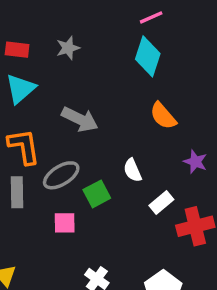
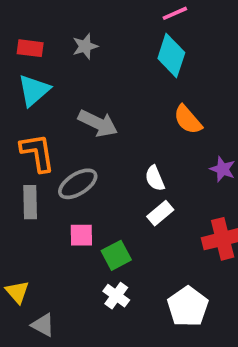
green square: (97, 194) -> (116, 255), moved
white rectangle: (161, 202) -> (160, 213), moved

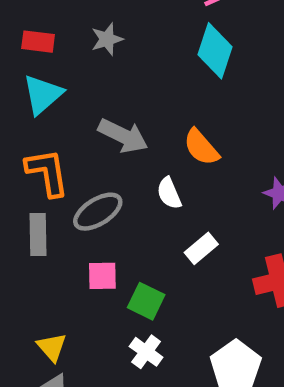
orange semicircle: (188, 120) -> (201, 147), moved
white semicircle: (155, 178) -> (169, 193), moved
green square: (116, 255) -> (146, 301), turned -36
yellow triangle: (17, 292) -> (52, 347), moved

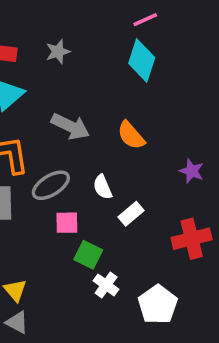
white semicircle: (169, 193) -> (103, 187), moved
pink square: (102, 276) -> (67, 223), moved
white cross: (146, 352) -> (106, 285), moved

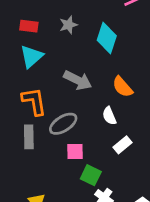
cyan diamond: (142, 61) -> (107, 38), moved
white semicircle: (103, 187) -> (109, 116), moved

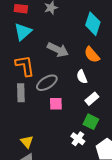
cyan diamond: (107, 38) -> (93, 24), moved
green square: (91, 175) -> (91, 122), moved

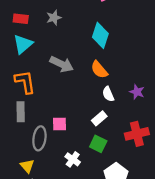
white semicircle: (82, 77) -> (108, 94), moved
gray ellipse: (47, 83) -> (39, 138), moved, turned -50
white cross: (78, 139) -> (73, 159), moved

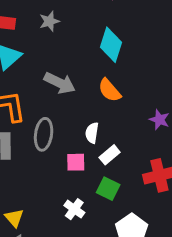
white semicircle: (108, 94) -> (92, 133), moved, turned 32
pink square: (59, 124) -> (76, 162), moved
gray ellipse: (39, 138) -> (44, 134), moved

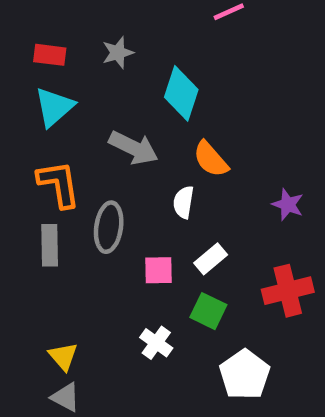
cyan diamond: (111, 45) -> (181, 93), moved
white semicircle: (92, 133) -> (183, 202), moved

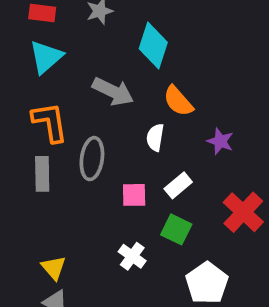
purple star: (288, 204) -> (220, 141), moved
red cross: (288, 291) -> (243, 212), turned -33

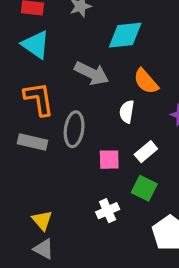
cyan diamond: (153, 46) -> (125, 35), turned 66
cyan triangle: (46, 57) -> (36, 45), turned -44
gray rectangle: (42, 174) -> (33, 142), turned -76
white cross: (132, 256) -> (108, 211), turned 30

